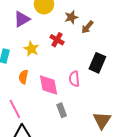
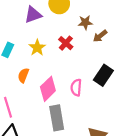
pink diamond: (48, 85) -> (48, 89), turned 45
gray rectangle: (62, 110) -> (57, 118), size x1.6

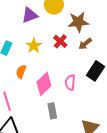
brown star: (85, 22) -> (78, 22), size x1.5
brown arrow: (100, 36) -> (85, 44), moved
gray rectangle: (57, 118) -> (52, 111), size x0.7

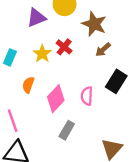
brown star: (78, 22) -> (94, 24), turned 30
red cross: (60, 41) -> (64, 47), moved
gray rectangle: (52, 111) -> (67, 130), turned 42

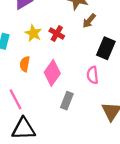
red cross: (64, 47) -> (57, 33), moved
pink semicircle: (87, 96) -> (93, 75), moved

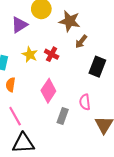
orange semicircle: (25, 64) -> (10, 85), moved
pink semicircle: (93, 75) -> (85, 102), moved

